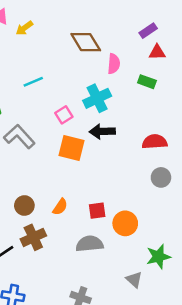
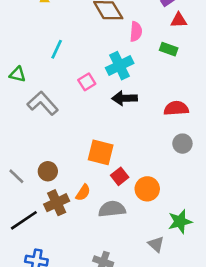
cyan line: (33, 82) -> (57, 49), turned -42
orange square: (72, 148) -> (101, 152), moved
orange semicircle: (60, 207) -> (83, 193), moved
red square: (97, 211) -> (120, 176), turned -30

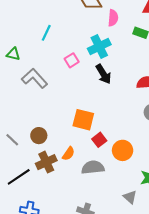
black arrow: (125, 98) -> (103, 74), turned -120

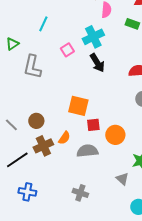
green triangle: (13, 54) -> (12, 44), turned -48
gray L-shape: (35, 78) -> (32, 67), turned -125
red square: (99, 140) -> (93, 125), turned 32

